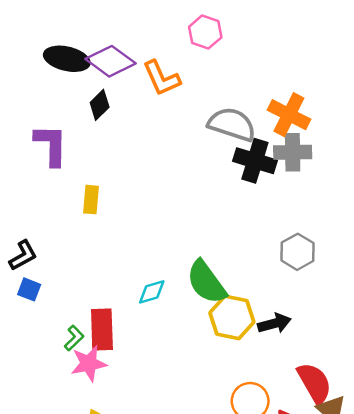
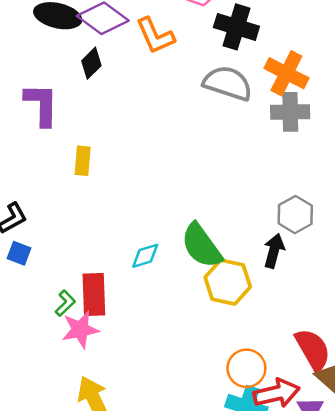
black cross: (255, 161) -> (236, 27), moved
black arrow: (274, 323) -> (274, 251), moved, turned -60

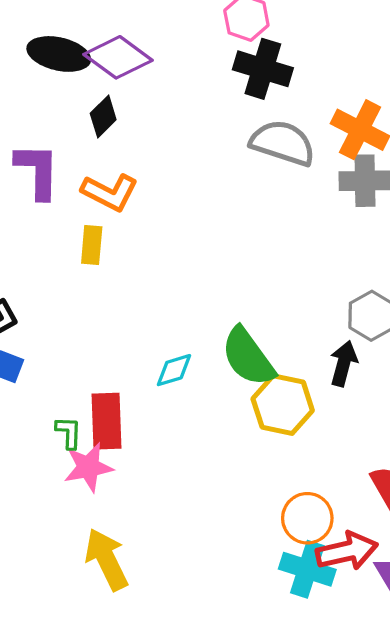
black cross: (236, 27) -> (263, 69), moved
orange L-shape: (155, 36) -> (110, 192), moved, turned -39
green L-shape: (65, 303) -> (69, 433), turned -44

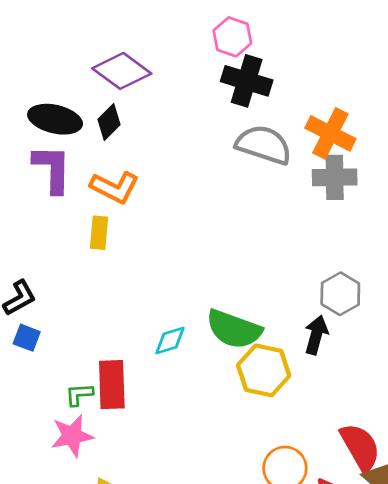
black ellipse: (59, 54) -> (55, 119), moved
green semicircle: (248, 357) -> (234, 329), turned -34
green L-shape: (69, 433) -> (79, 395), turned -96
pink star: (88, 467) -> (72, 436), moved

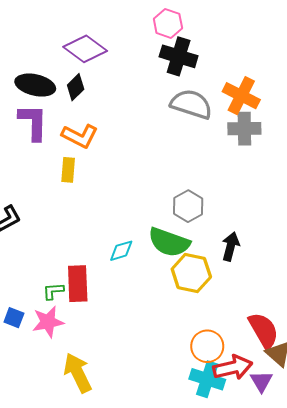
gray hexagon: (340, 294) -> (188, 206), moved
blue square: (27, 338) -> (14, 318), moved

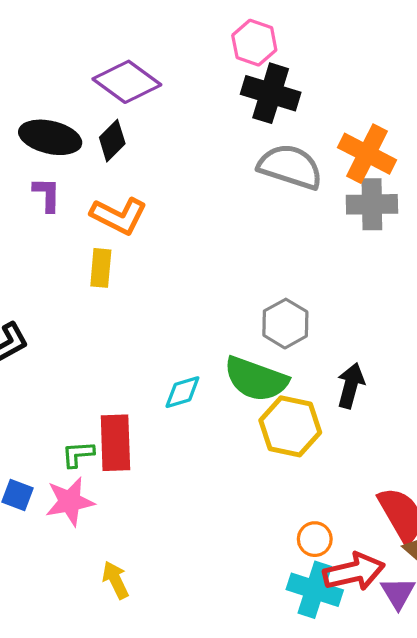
purple L-shape: (33, 122) -> (47, 194), size x0.6
orange circle: (207, 346) -> (315, 539), size x0.7
yellow arrow: (78, 373) -> (115, 580), size x0.6

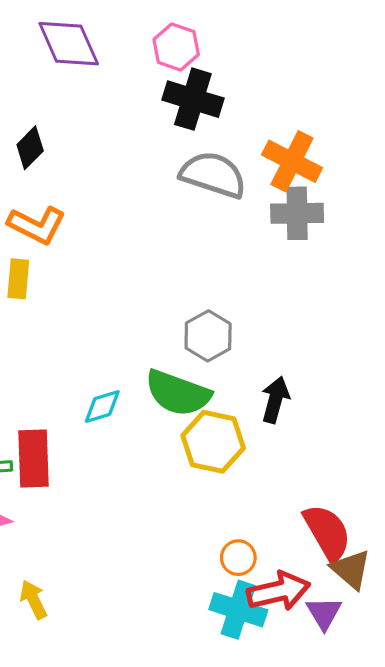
purple diamond: (127, 82) -> (69, 44), moved, turned 30

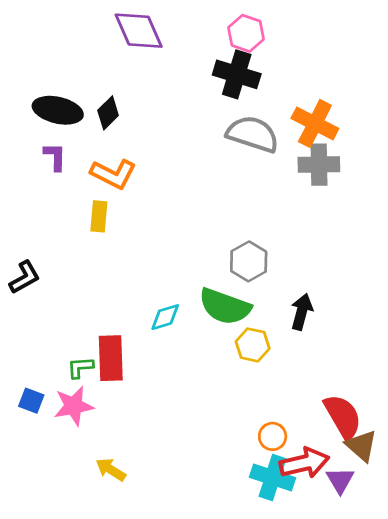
pink hexagon: (176, 47) -> (246, 33), moved
yellow hexagon: (213, 442) -> (253, 345), size x0.7
yellow arrow: (33, 600) -> (111, 470), turned -32

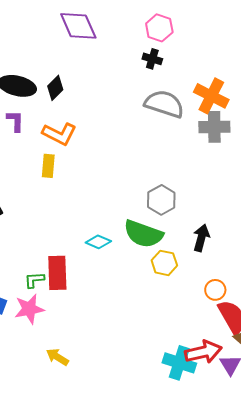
black cross: (237, 74) -> (152, 59), size x0.6
cyan diamond: (165, 317) -> (98, 242), turned 40
orange circle: (273, 436) -> (215, 290), moved

